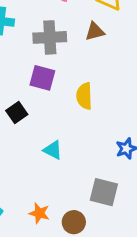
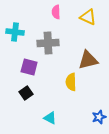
brown triangle: (95, 31) -> (88, 60), moved, size x1.5
purple square: (42, 78) -> (29, 67), moved

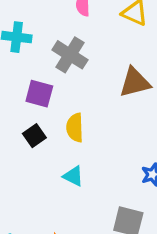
gray cross: (48, 43) -> (70, 55), turned 35
yellow semicircle: (71, 82) -> (75, 128), moved

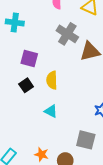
gray cross: (70, 55) -> (67, 34), moved

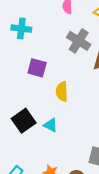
black square: (26, 85) -> (24, 121), moved, size x1.5
cyan triangle: (51, 111) -> (51, 125), moved

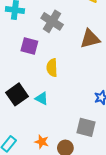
gray cross: (79, 41) -> (52, 21), moved

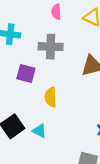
gray cross: (52, 21) -> (51, 47), turned -30

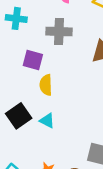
yellow semicircle: (51, 97) -> (46, 85), moved

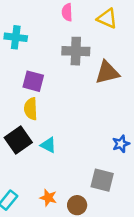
gray cross: (59, 32) -> (76, 51), moved
yellow semicircle: (46, 85) -> (31, 109), moved

